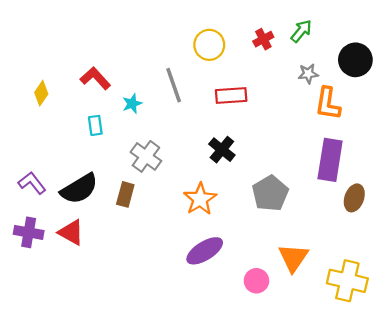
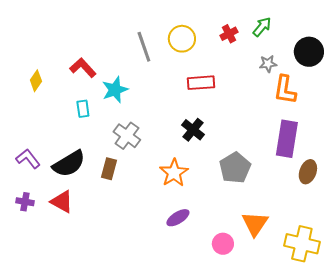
gray line: (174, 85) -> (144, 47), moved
cyan star: (132, 104) -> (115, 90), size x1.5
purple cross: (29, 232) -> (25, 202), size x0.7
purple ellipse: (205, 251) -> (178, 218), size x0.7

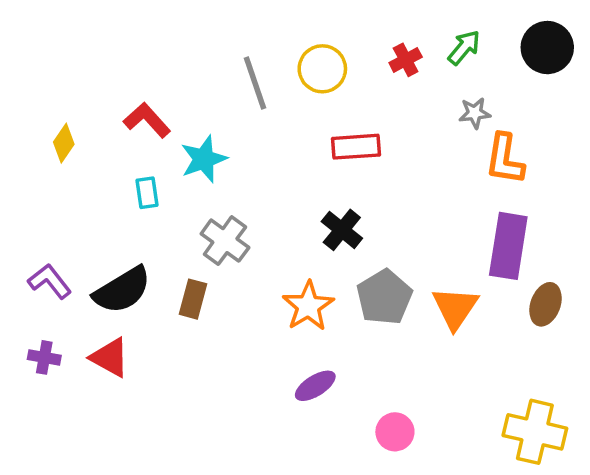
black circle: (309, 52) -> (547, 48), moved
gray pentagon: (235, 168) -> (384, 297), moved
orange triangle: (255, 224) -> (455, 308), moved

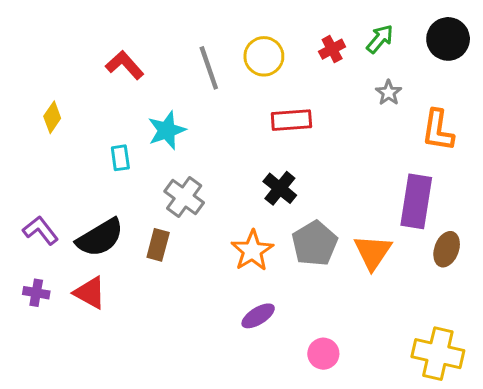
gray star: (475, 113) -> (389, 93), turned -30
red L-shape: (147, 120) -> (125, 65), moved
orange L-shape: (505, 159) -> (438, 130), moved

